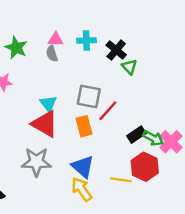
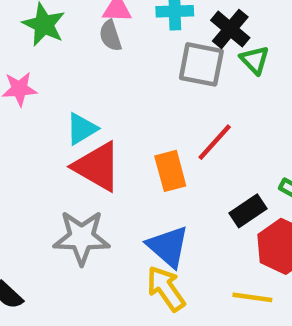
gray square: (89, 96) -> (201, 64), moved
cyan triangle: (48, 104) -> (82, 129), moved, turned 36
black rectangle: (136, 135) -> (248, 211), moved
yellow line: (121, 180) -> (252, 297), moved

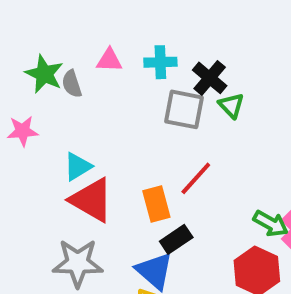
gray semicircle: (110, 36) -> (72, 84), moved
black rectangle: (248, 211) -> (176, 239), moved

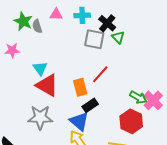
cyan triangle: (78, 167) -> (40, 68), turned -35

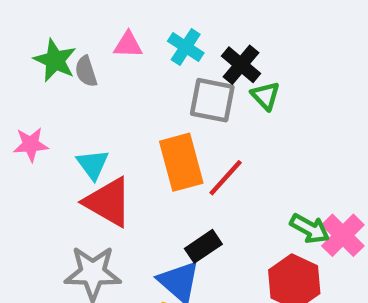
cyan cross: (82, 15) -> (186, 47), turned 35
pink star: (12, 50) -> (31, 144), moved
orange rectangle: (80, 87) -> (181, 162), moved, size x1.4

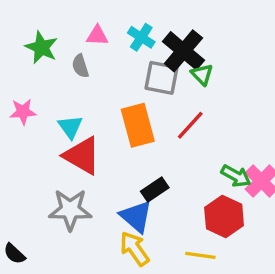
black cross: (241, 65) -> (183, 51), size x1.4
gray semicircle: (86, 71) -> (80, 66), moved
red line: (226, 178) -> (190, 125), moved

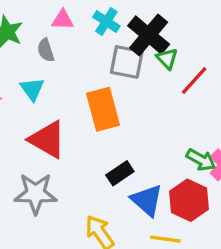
red line: (190, 125) -> (194, 81), moved
cyan triangle: (70, 127) -> (32, 89), moved
blue triangle: (136, 217) -> (147, 200), moved

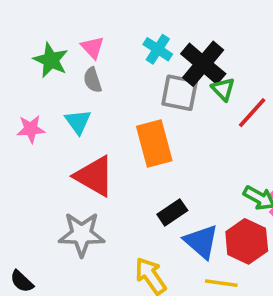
pink triangle: (63, 20) -> (93, 47), moved, turned 45

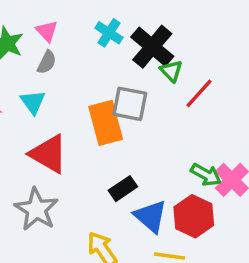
gray semicircle: (93, 80) -> (47, 62), turned -135
gray square: (180, 93) -> (130, 104), moved
gray star: (82, 234) -> (36, 209), turned 30

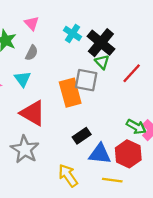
pink triangle: (47, 31) -> (32, 23), moved
green triangle: (171, 71) -> (102, 62), moved
blue triangle: (151, 216) -> (100, 154), turned -35

